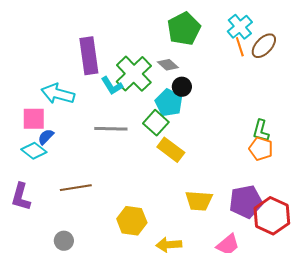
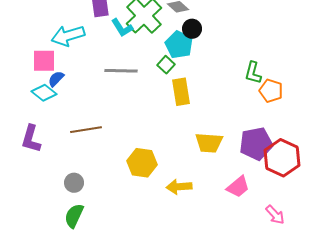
cyan arrow: (58, 94) -> (68, 36), turned -32
green square: (156, 123) -> (166, 65), size x0.7
green L-shape: (261, 131) -> (253, 73), moved
yellow rectangle: (171, 150) -> (181, 92), turned 44

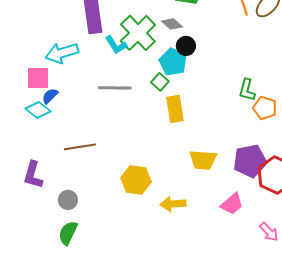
purple L-shape: (31, 139) -> (33, 175), moved

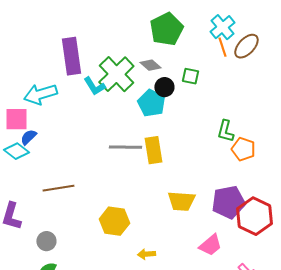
green square: (160, 82) -> (190, 76), moved, turned -30
gray line: (115, 88) -> (125, 147), moved
yellow arrow: (173, 204) -> (146, 254), moved, size x0.7

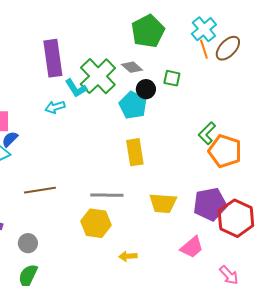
cyan arrow: (40, 94) -> (55, 107), moved, size x0.6
green L-shape: (225, 131) -> (207, 133), turned 30
gray line: (125, 147) -> (107, 195), moved
orange pentagon: (243, 149) -> (225, 151), size x1.4

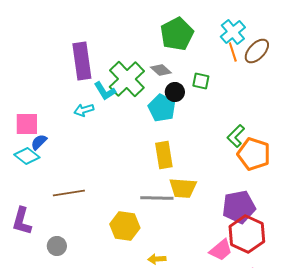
gray line: (107, 195) -> (157, 198), moved
yellow trapezoid: (163, 203) -> (183, 188), moved
red hexagon: (236, 218) -> (247, 234), moved

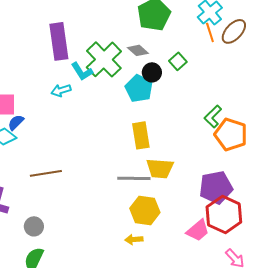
green square: (201, 81) -> (178, 61), turned 36
yellow hexagon: (125, 226) -> (145, 210), moved

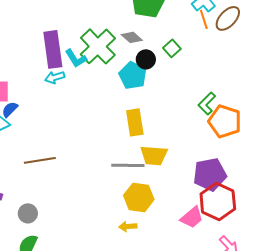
purple rectangle: (59, 41) -> (53, 49), moved

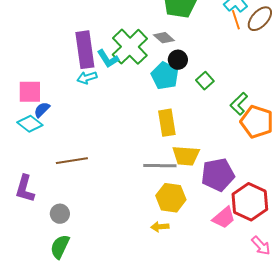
green square: (172, 48) -> (205, 81), moved
purple pentagon: (210, 174) -> (218, 175), moved

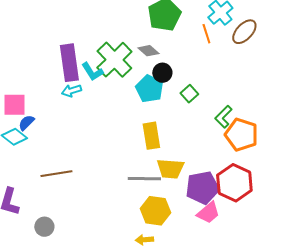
orange line: (236, 20) -> (206, 34), moved
red hexagon: (250, 202) -> (234, 183), moved
pink trapezoid: (224, 218) -> (208, 213), moved

